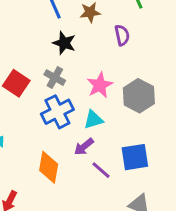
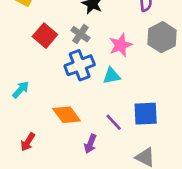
gray hexagon: (139, 96) -> (162, 37), moved
purple arrow: (84, 147) -> (90, 144), moved, turned -36
orange diamond: (49, 167) -> (67, 115), turned -52

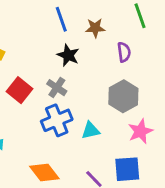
gray hexagon: (162, 37) -> (123, 96), moved
pink star: (121, 45) -> (140, 131), moved

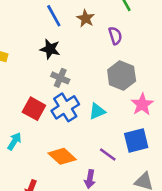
brown star: (95, 28) -> (86, 18), turned -30
black star: (68, 55) -> (50, 49), moved
red square: (20, 90) -> (34, 109), moved

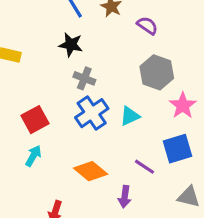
purple semicircle: (115, 36) -> (147, 25), turned -36
red square: (34, 109) -> (35, 120), moved, turned 35

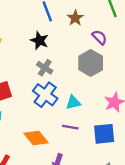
gray hexagon: (157, 72) -> (91, 63), moved
blue cross: (92, 113) -> (45, 95), turned -30
purple line: (145, 167) -> (70, 127), moved, turned -35

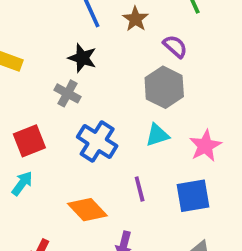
gray cross: (45, 68) -> (67, 93), moved
cyan triangle: (73, 102) -> (157, 135), moved
purple line: (70, 127) -> (140, 189), turned 70

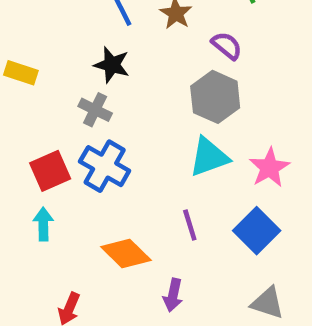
cyan triangle: (157, 135) -> (209, 157), size x1.4
blue cross: (97, 141) -> (105, 166), moved
cyan arrow: (22, 183) -> (43, 224), turned -35
blue square: (193, 196) -> (257, 231), turned -33

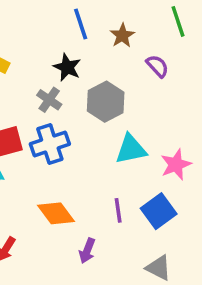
gray hexagon: (215, 97) -> (106, 102), moved
blue cross: (105, 166) -> (50, 144), turned 33
purple line: (190, 225) -> (118, 210), moved

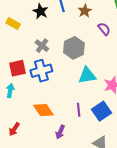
black star: (67, 67) -> (40, 11), moved

